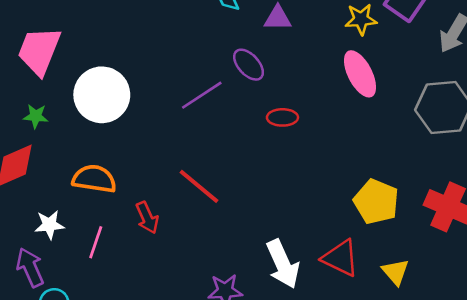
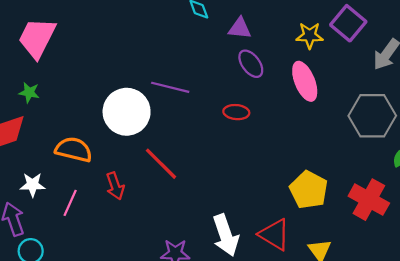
purple ellipse: (249, 65) -> (251, 64), moved
white circle: (102, 95) -> (127, 112), moved
purple line: (202, 95) -> (170, 87), turned 42

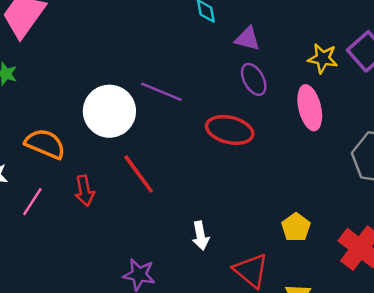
red ellipse: (236, 112) -> (230, 130), size x1.6
yellow pentagon: (309, 190) -> (296, 227), size x0.7
white arrow: (226, 235) -> (200, 236), moved, size x0.6

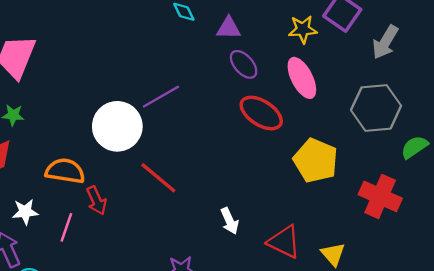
purple line: (161, 92) -> (161, 97), turned -39
red ellipse: (230, 130) -> (261, 113), moved, turned 33
red arrow: (84, 191) -> (97, 201), moved
yellow pentagon: (296, 227) -> (316, 161), moved, size x1.6

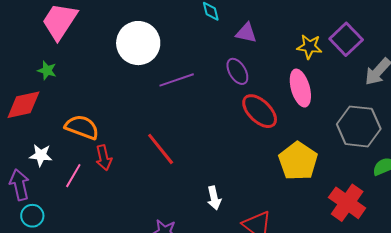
purple ellipse: (244, 64) -> (237, 71), moved
white circle: (117, 126) -> (138, 43), moved

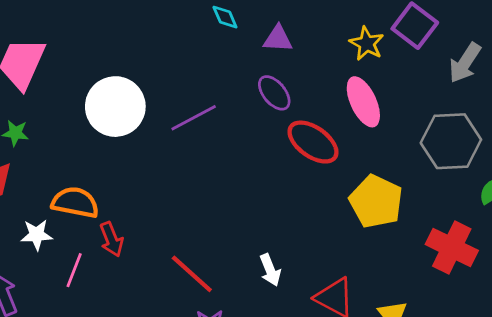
white circle: (138, 43) -> (115, 107), moved
yellow star: (309, 47) -> (367, 44), turned 30
red line: (161, 149) -> (192, 274), moved
white star: (41, 155) -> (37, 235), moved

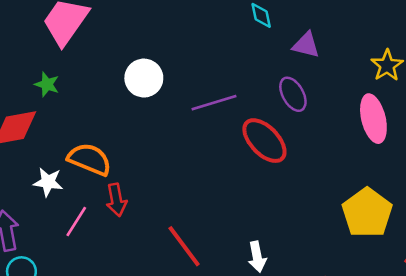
white circle: (115, 107) -> (144, 78), size x0.7
red ellipse: (313, 142) -> (264, 141), moved

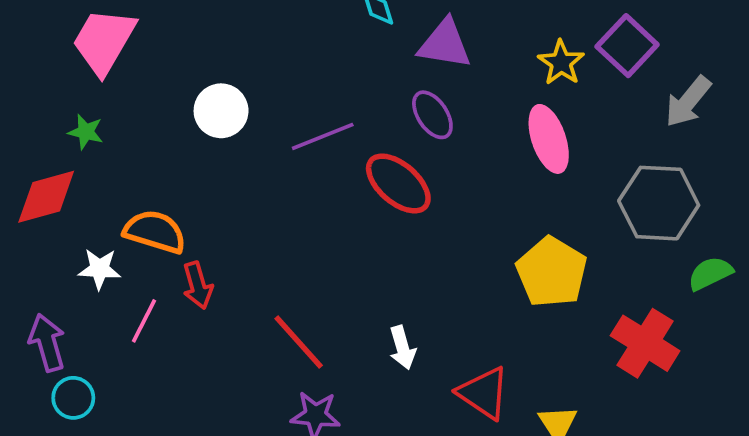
purple triangle: (306, 45) -> (445, 44), size x1.4

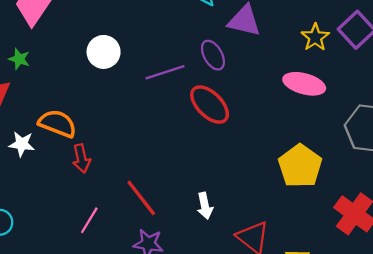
purple ellipse: (432, 115) -> (213, 55), moved
pink ellipse: (549, 139) -> (304, 84), turned -60
pink line: (144, 321) -> (89, 220), moved

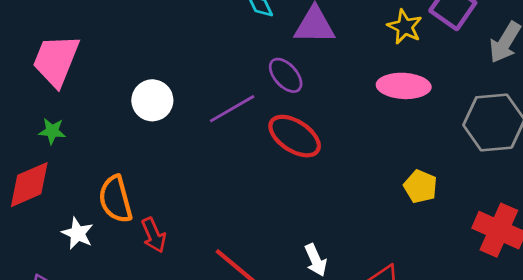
orange semicircle: (57, 124) -> (115, 199), turned -114
white star: (22, 144) -> (78, 233), turned 30
yellow pentagon: (300, 166) -> (420, 186), size x0.6

